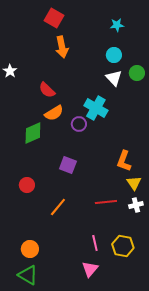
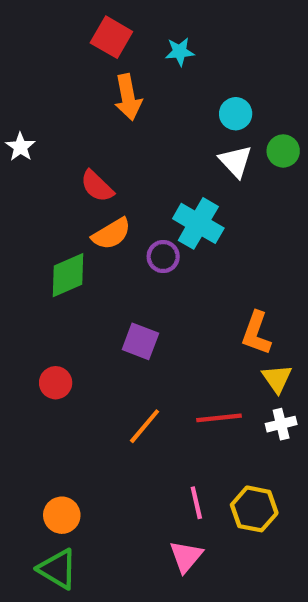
cyan star: (117, 25) -> (180, 52), moved
orange line: (58, 207) -> (145, 426), moved

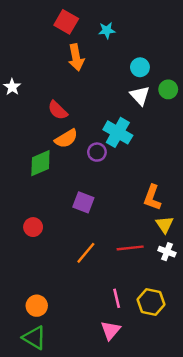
white cross: (281, 424) -> (167, 252), turned 35

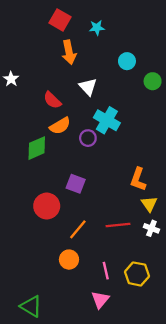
white triangle: (140, 96) -> (88, 87), moved
red circle: (33, 227) -> (47, 206), moved, size x1.5
orange circle: (37, 306) -> (69, 260), moved

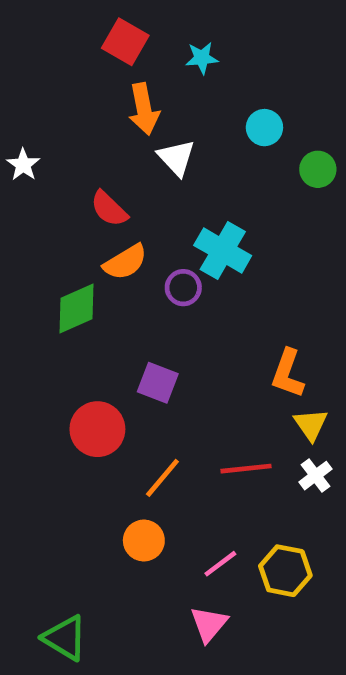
white triangle: (88, 87) -> (176, 158), moved
white cross: (151, 228) -> (316, 476), turned 32
pink line: (106, 271) -> (220, 564), turned 66

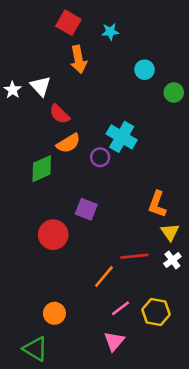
white triangle: (176, 158) -> (40, 86), moved
orange line: (162, 478) -> (104, 277), moved
orange circle: (144, 540) -> (54, 313), moved

